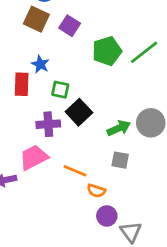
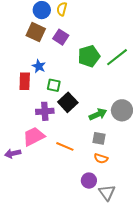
orange semicircle: (96, 191) -> (101, 158), moved

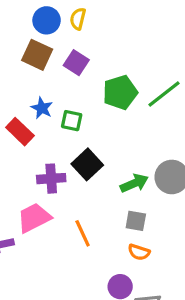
red rectangle: (25, 81) -> (20, 132), turned -48
green square: (54, 85) -> (72, 121), moved
orange line: (65, 146) -> (83, 233), turned 42

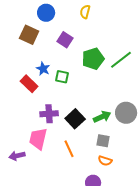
yellow semicircle: (78, 19) -> (85, 12), moved
brown square: (37, 55) -> (29, 35), moved
black square: (87, 164) -> (75, 119), moved
pink trapezoid: (34, 218) -> (38, 139), turned -50

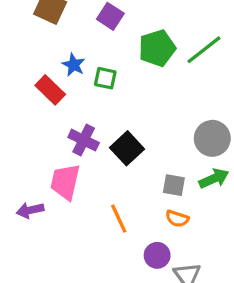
purple cross: (49, 114) -> (84, 140), turned 30
green arrow: (102, 117) -> (214, 178), moved
orange line: (69, 149) -> (119, 219), moved

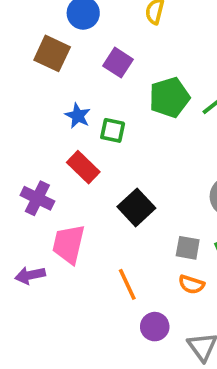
red rectangle: (50, 90) -> (83, 167), moved
purple cross: (84, 140) -> (37, 198), moved
purple circle: (157, 255) -> (155, 327), moved

